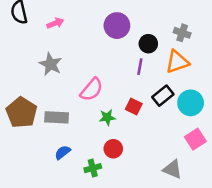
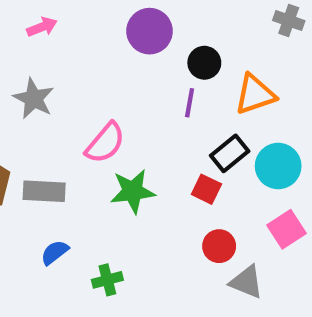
gray cross: (182, 33) -> (289, 21), moved
red square: (134, 106) -> (206, 189), moved
green star: (107, 117) -> (133, 191), size x1.5
red circle: (113, 149) -> (219, 246), moved

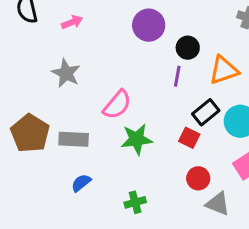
green cross: (107, 280) -> (135, 202), moved

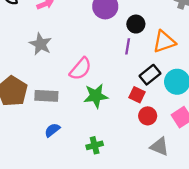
red circle: (198, 178) -> (148, 116), moved

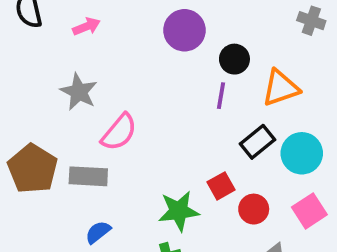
pink semicircle: (81, 69) -> (119, 132), moved
red square: (137, 95) -> (221, 186), moved, turned 35
green star: (96, 96) -> (179, 211), moved

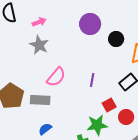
gray star: (79, 92) -> (39, 45), moved
purple line: (221, 96) -> (92, 80), moved
green star: (179, 211) -> (97, 125), moved

